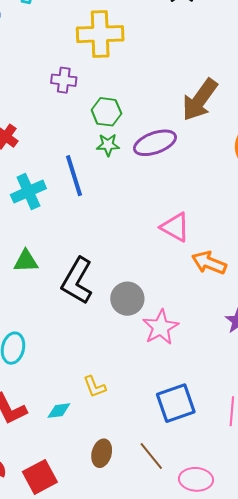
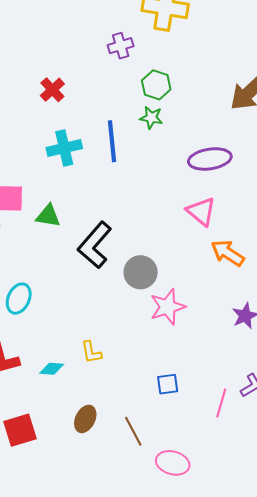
purple cross: (64, 80) -> (121, 46), turned -35
purple ellipse: (155, 143) -> (210, 159), moved
blue square: (176, 403) -> (168, 384), size x0.6

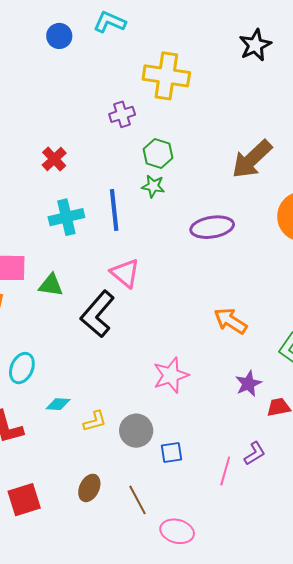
pink triangle: (201, 211) -> (125, 273), moved
gray circle: (141, 272) -> (136, 431), moved
yellow L-shape: (91, 352) -> (95, 421), turned -95
cyan diamond: (52, 369) -> (58, 404), moved

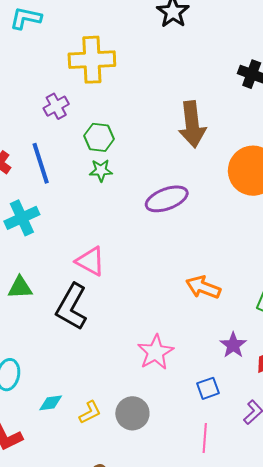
brown arrow: (252, 159) -> (192, 124), turned -42
blue line: (114, 210) -> (41, 163), moved
blue square: (171, 453) -> (208, 388), moved
pink line: (225, 471) -> (205, 438), moved

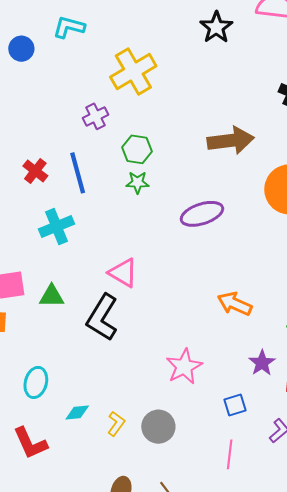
yellow cross: (92, 60) -> (133, 71), turned -30
brown arrow: (192, 124) -> (231, 141), turned -93
yellow L-shape: (90, 412) -> (116, 424), turned -30

